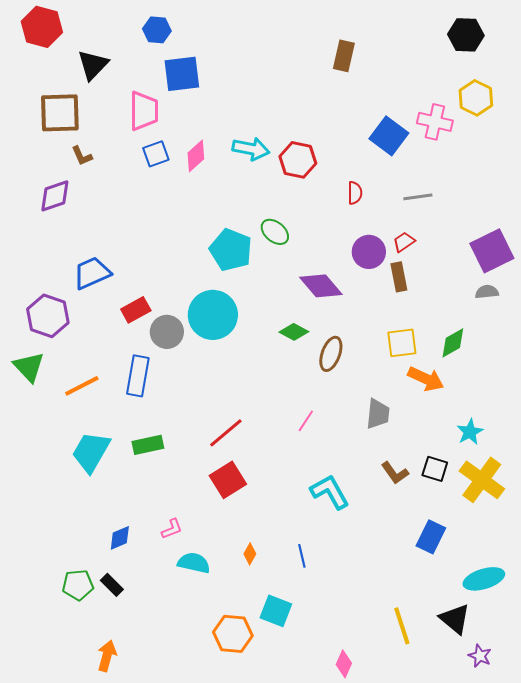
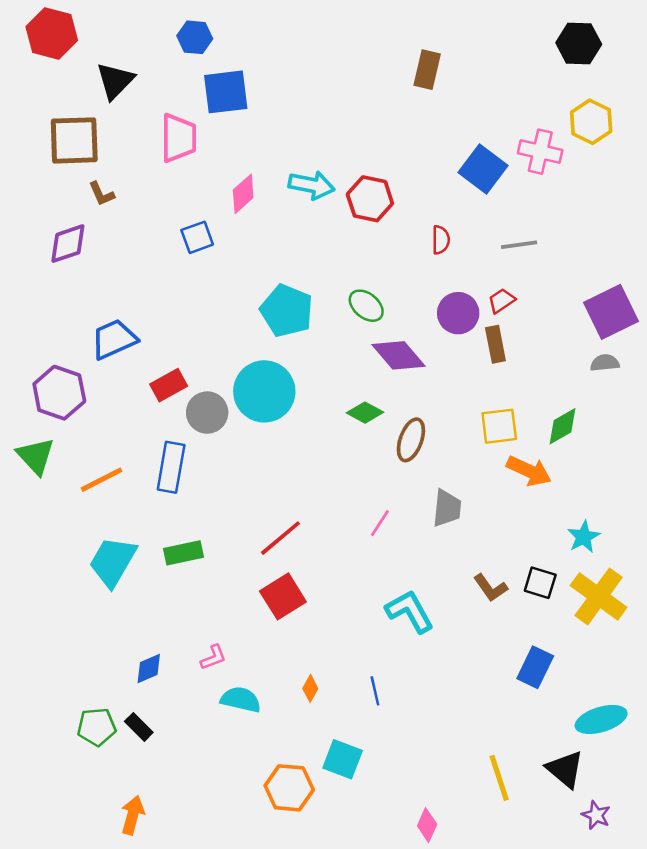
blue square: (156, 154) -> (197, 237), moved
green ellipse: (275, 232) -> (366, 306), moved
gray trapezoid: (378, 414) -> (447, 508), moved

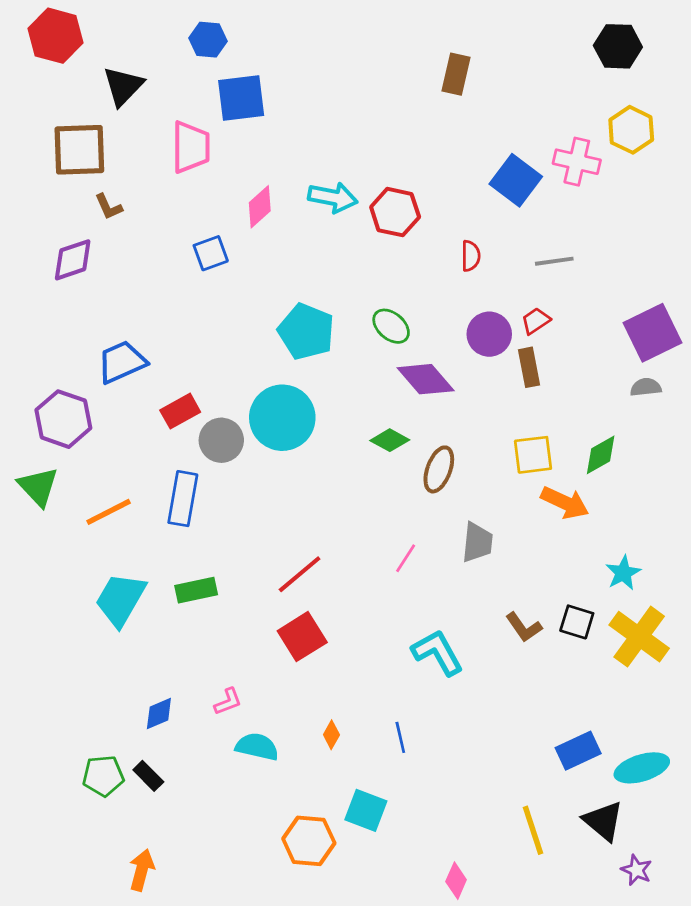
blue rectangle: (535, 667) -> (578, 751), moved, turned 39

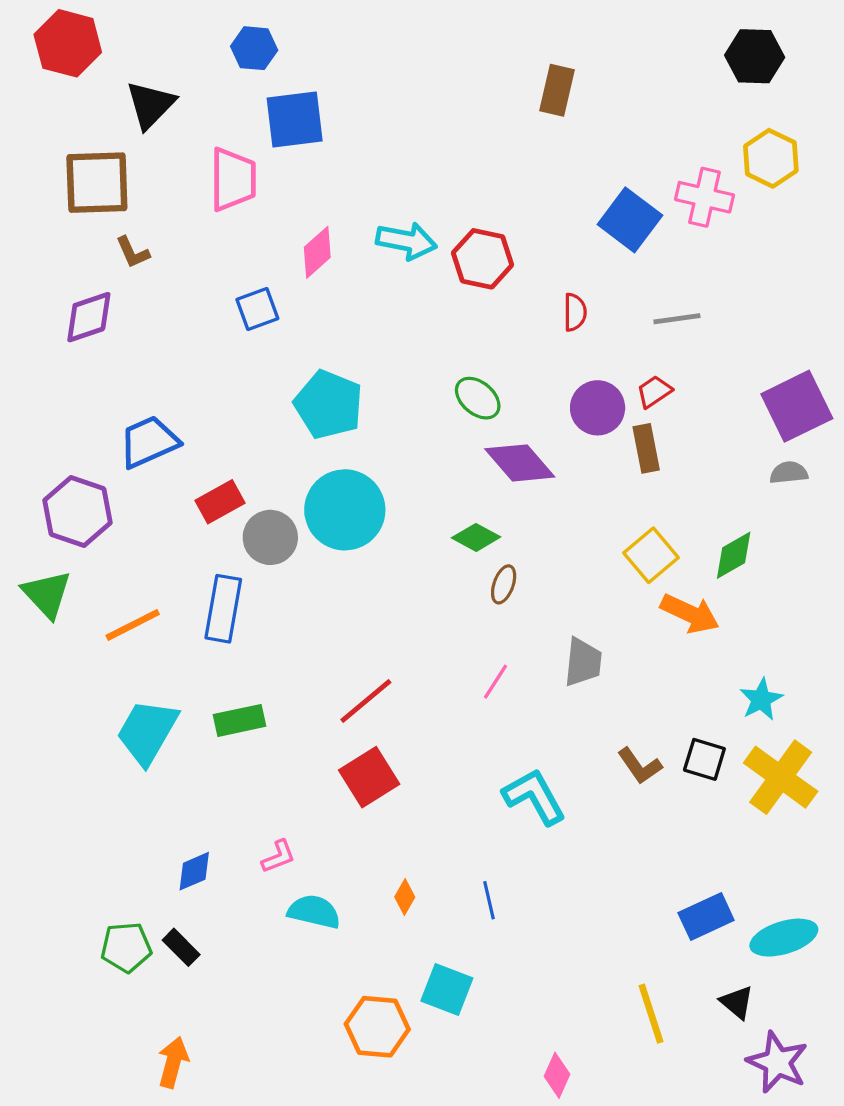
cyan pentagon: (306, 331) -> (329, 405), moved
yellow square: (533, 455) -> (651, 555), turned -33
brown ellipse: (439, 469) -> (504, 584), moved, size x0.7
black triangle: (603, 821) -> (737, 1002), size x0.7
purple star: (636, 870) -> (777, 1062), size x1.6

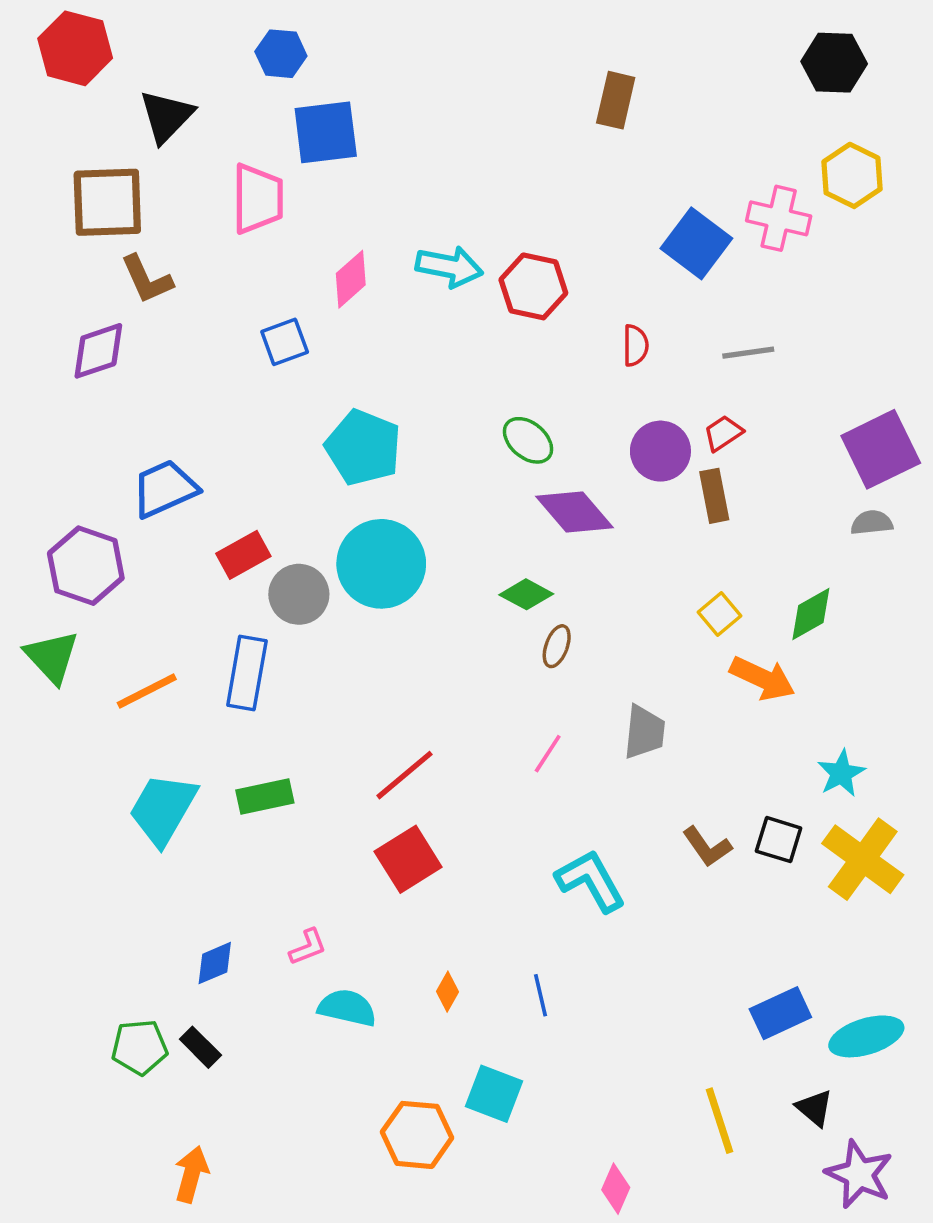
brown L-shape: (133, 252) -> (147, 279), size x1.4
yellow square: (651, 555) -> (720, 614), size x0.7

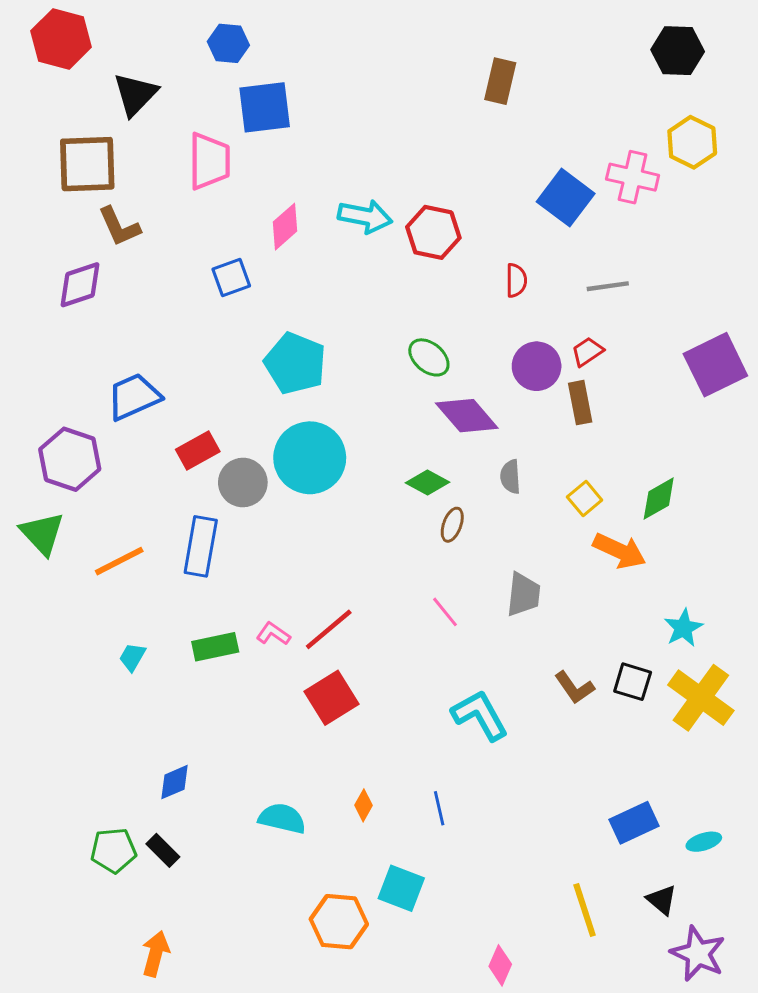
gray semicircle: (872, 523) -> (510, 477), moved, turned -88
pink line: (548, 754) -> (445, 612), turned -72
cyan trapezoid: (163, 809) -> (132, 657), size x0.5
pink L-shape: (308, 947) -> (273, 634), moved, turned -124
cyan ellipse: (866, 1036) -> (704, 842), size x0.6

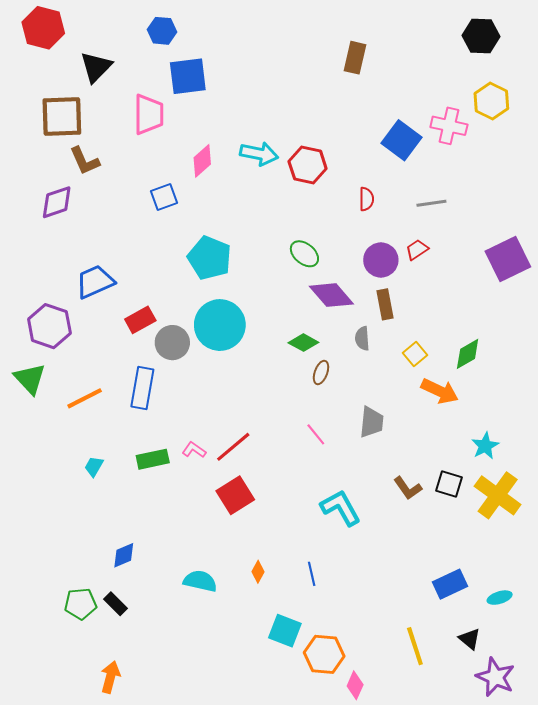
brown rectangle: (580, 403) -> (385, 304), moved
orange hexagon: (339, 922) -> (324, 654), moved

